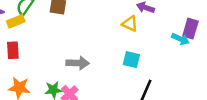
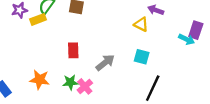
red rectangle: (13, 50) -> (73, 50), moved
gray arrow: (78, 63) -> (105, 62), moved, turned -42

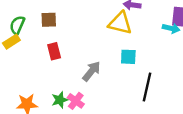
yellow triangle: (141, 24) -> (120, 23), size x1.5
red rectangle: (73, 50) -> (54, 51), moved

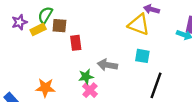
brown square: (49, 20) -> (59, 26), moved
gray arrow: (91, 71) -> (107, 65), turned -126
green star: (60, 100) -> (86, 77), moved

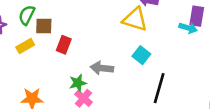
yellow rectangle: (38, 29) -> (25, 46), moved
red rectangle: (76, 43) -> (64, 45), turned 32
cyan square: (142, 56) -> (141, 55), turned 32

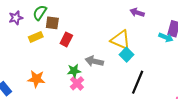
yellow triangle: (135, 19) -> (121, 40), moved

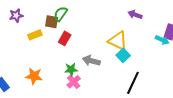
green semicircle: (40, 13) -> (61, 14), moved

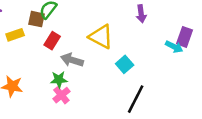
purple arrow: (135, 15) -> (141, 14), turned -120
yellow triangle: (118, 41) -> (101, 37), moved
gray arrow: (91, 61) -> (72, 60), moved

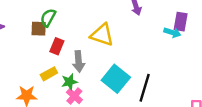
yellow rectangle: (15, 35) -> (49, 74), moved
gray arrow: (72, 60) -> (79, 61), turned -102
cyan square: (125, 64) -> (116, 79), moved, size x1.6

